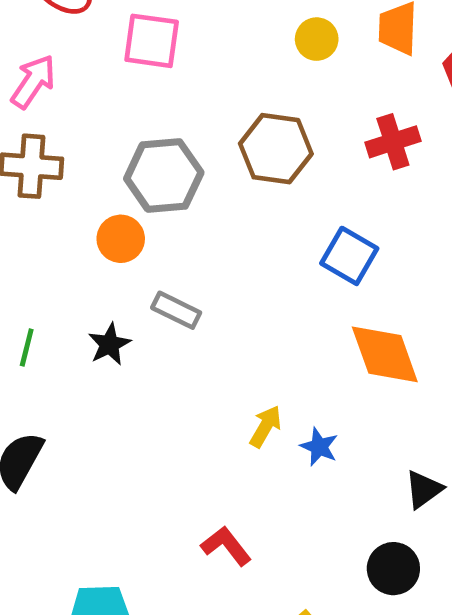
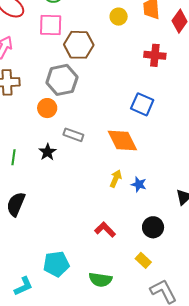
red cross: (393, 142) -> (155, 55), turned 30
brown hexagon: (276, 149) -> (79, 45), moved
orange diamond: (385, 354) -> (122, 140), moved
black circle: (393, 569) -> (153, 227), moved

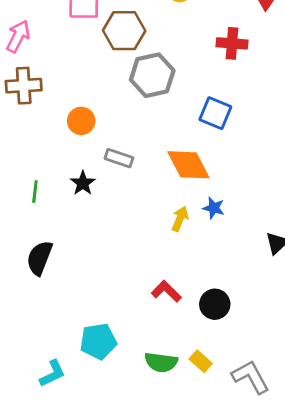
gray hexagon: (62, 80) -> (152, 75), moved
blue star: (139, 184) -> (214, 208), moved
black circle: (153, 227) -> (215, 304), moved
yellow rectangle: (143, 260) -> (201, 361), moved

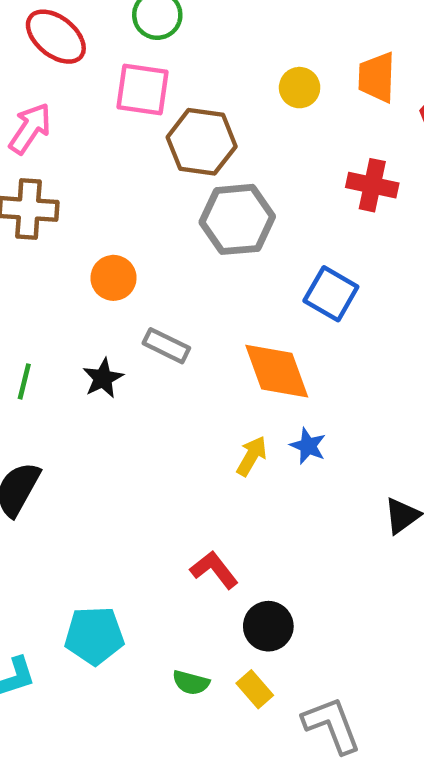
black circle: (215, 304) -> (268, 626), moved
green semicircle: (161, 362) -> (191, 683), size x0.7

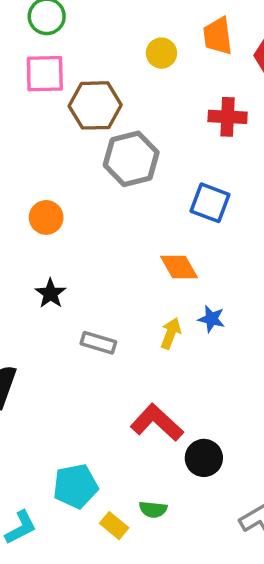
gray rectangle: (166, 346) -> (98, 343), moved
orange diamond: (277, 371) -> (179, 267), size x0.7
red L-shape: (214, 570) -> (157, 423), size x1.4
yellow rectangle: (255, 689) -> (114, 526), moved

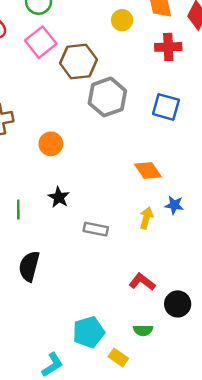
pink square: (45, 74) -> (41, 42), turned -32
red cross: (228, 117) -> (168, 47), moved
blue square: (210, 203) -> (166, 107), moved
red L-shape: (157, 423) -> (142, 282), size x0.7
green semicircle: (153, 509) -> (143, 330), moved

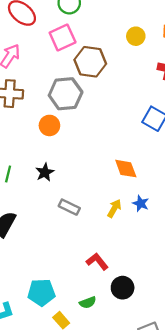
gray hexagon: (107, 97) -> (66, 94), moved
green semicircle: (143, 330) -> (88, 302), turned -35

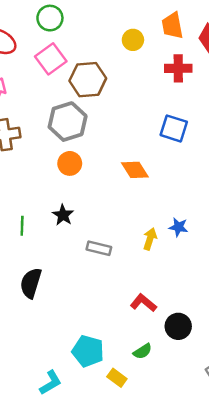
orange circle: (49, 125) -> (70, 163), moved
orange diamond: (126, 169) -> (135, 170), moved
cyan pentagon: (41, 292) -> (88, 351), turned 30

